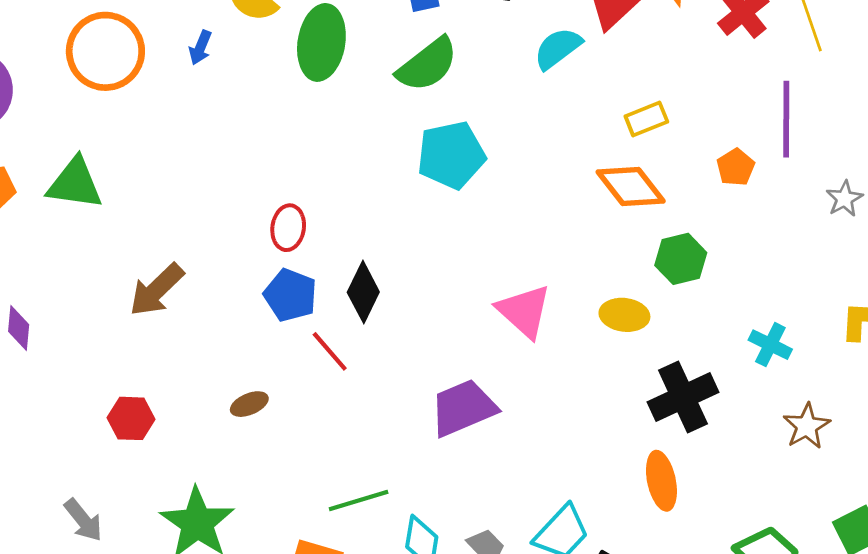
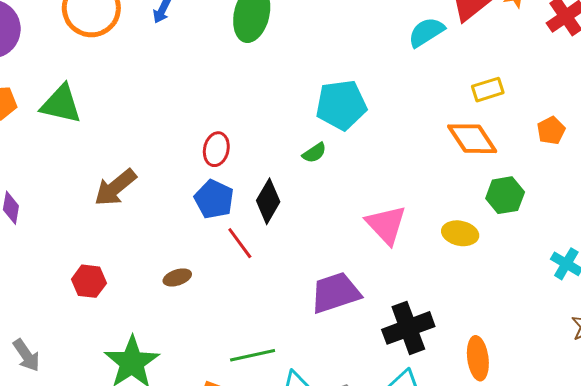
green semicircle: (427, 65) -> (314, 153), moved, size x0.5
black cross: (683, 397) -> (408, 328), moved
gray arrow: (83, 520) -> (26, 355), moved

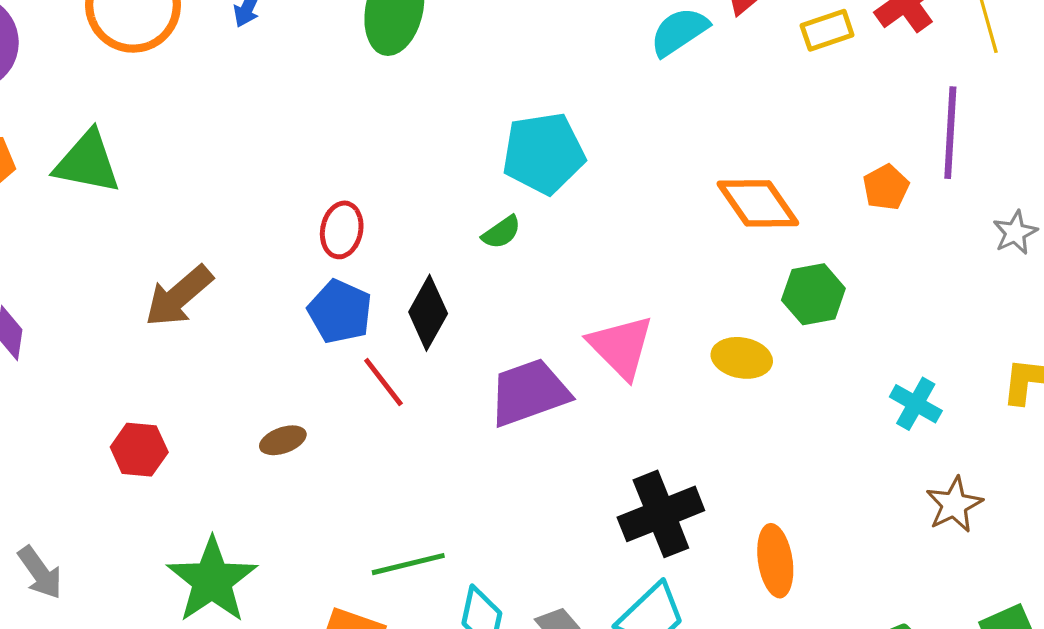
yellow rectangle: (488, 90) -> (827, 30), moved
purple trapezoid: (335, 293) -> (529, 392), moved

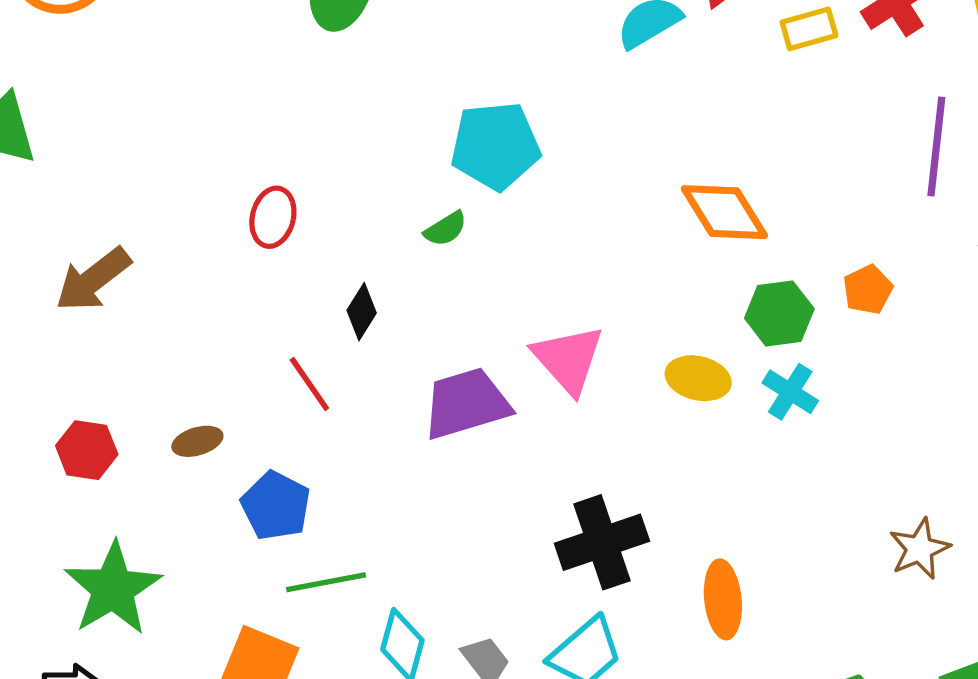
orange pentagon: (886, 187) -> (868, 290), moved
blue pentagon: (340, 312) -> (276, 506), moved
black diamond: (428, 313) -> (362, 312), size x0.7
cyan cross: (916, 404) -> (790, 392), moved
red hexagon: (139, 450) -> (87, 450), moved

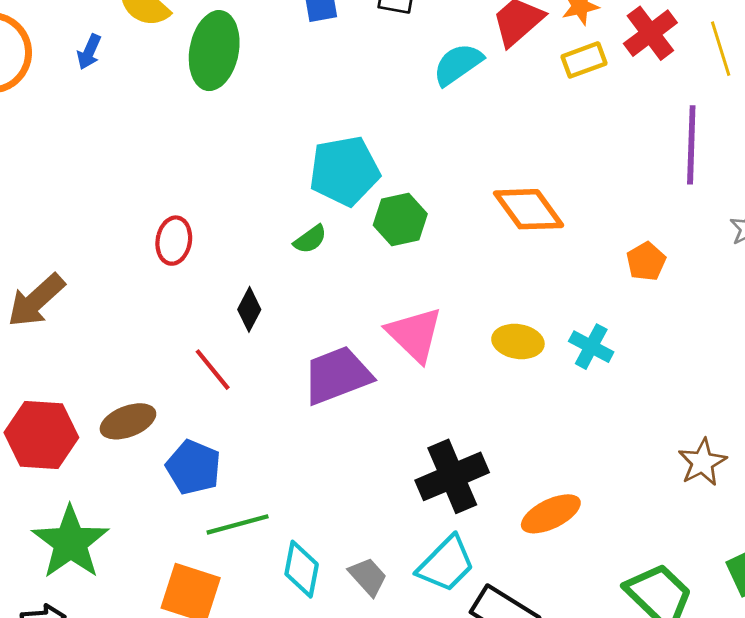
green hexagon: (779, 313) -> (400, 219), moved
brown ellipse: (197, 441) -> (128, 421), size x1.4
red hexagon: (87, 450) -> (41, 435), size x1.5
orange ellipse: (723, 599) -> (551, 514), turned 74

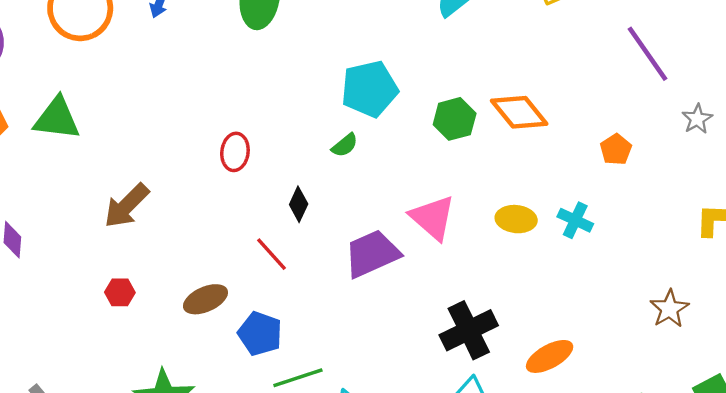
purple line: (691, 145) -> (648, 54), turned -34
green hexagon: (400, 219) -> (455, 119), moved
red hexagon: (41, 435) -> (120, 292), moved, size x0.5

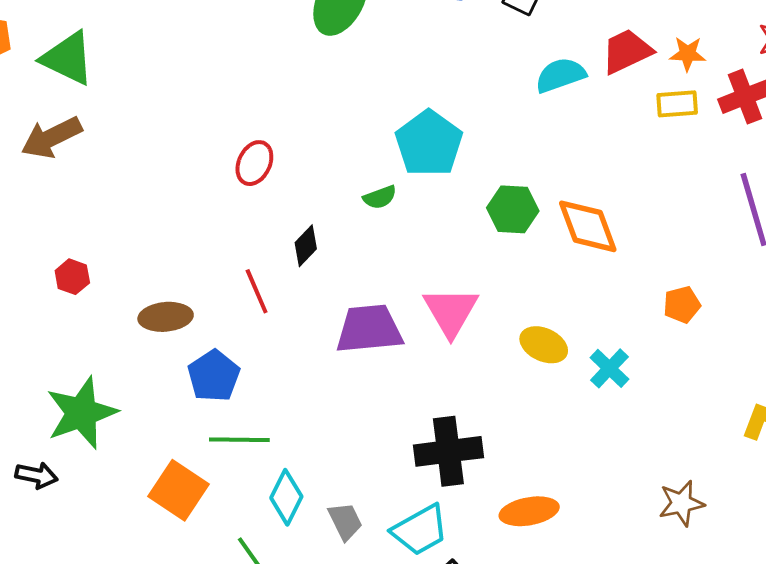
cyan pentagon: (369, 89) -> (429, 143), turned 30
brown arrow: (127, 206) -> (51, 137), moved

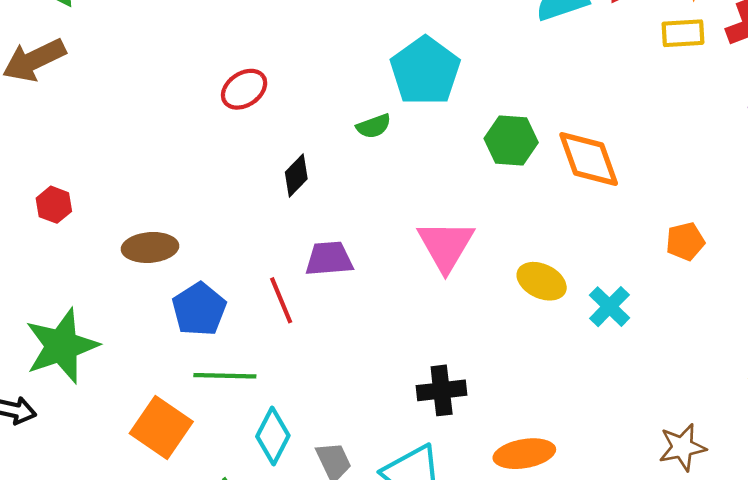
red ellipse: (254, 163) -> (244, 89), turned 30
red line: (257, 291) -> (281, 300), moved
purple trapezoid: (369, 329) -> (329, 259), moved, size x0.7
black cross: (448, 451) -> (442, 390), size x0.7

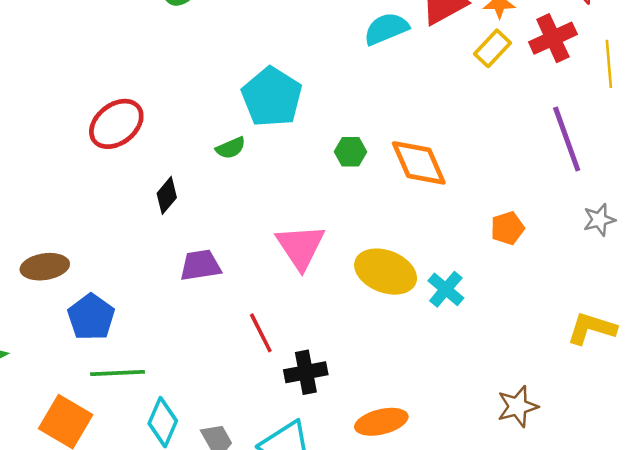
yellow rectangle: (683, 33) -> (492, 48), turned -39
red ellipse: (244, 89) -> (116, 124), size x1.4
green hexagon: (511, 140) -> (351, 152), size x0.7
yellow ellipse: (542, 281) -> (386, 272), size x1.4
red line: (281, 300) -> (261, 333), moved

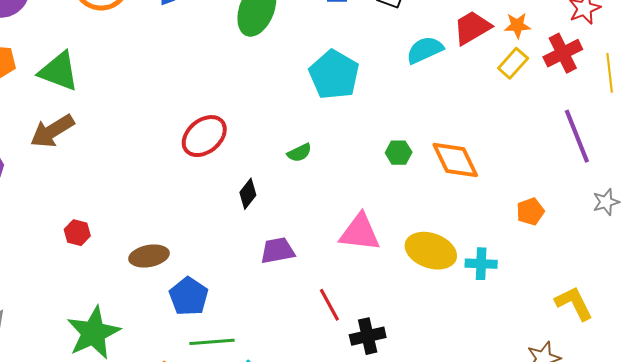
cyan pentagon: (272, 97) -> (334, 75), moved
pink triangle: (300, 247) -> (360, 232), turned -48
cyan cross: (446, 289) -> (481, 264), turned -36
yellow L-shape: (592, 328) -> (574, 303), moved, turned 48

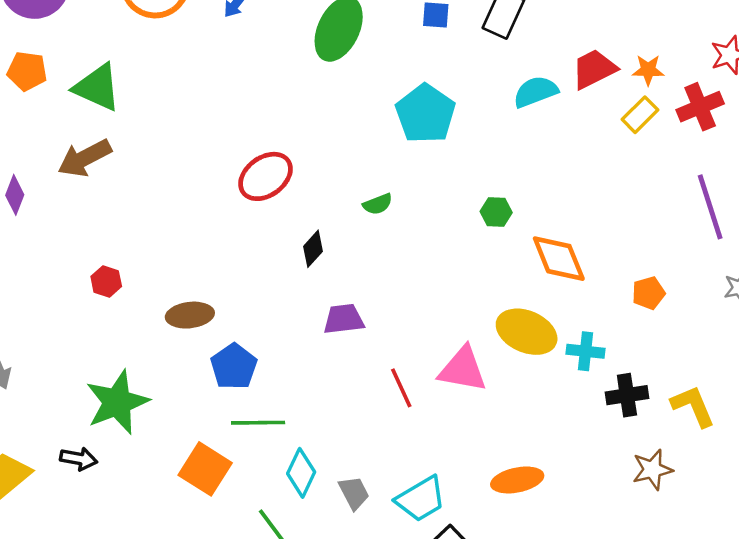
orange diamond: (455, 160) -> (559, 259), moved
pink triangle: (360, 232) -> (463, 369), moved
black cross: (368, 336) -> (627, 395), moved

